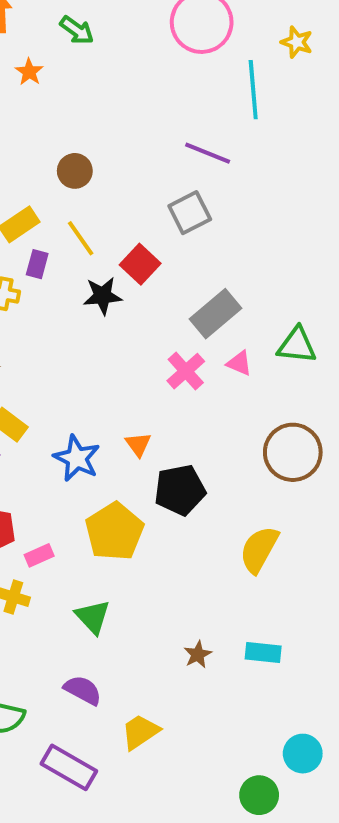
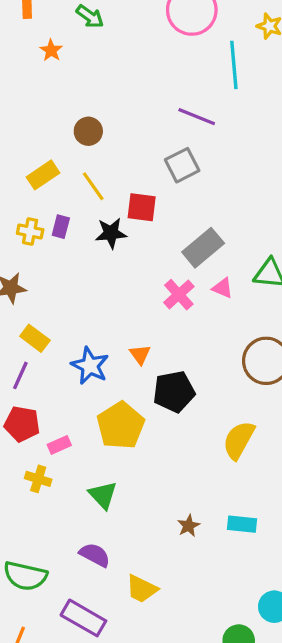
purple rectangle: (37, 264) -> (61, 227), moved
red square: (140, 264) -> (142, 207), turned -36
yellow trapezoid: (140, 732) -> (142, 589), turned -120

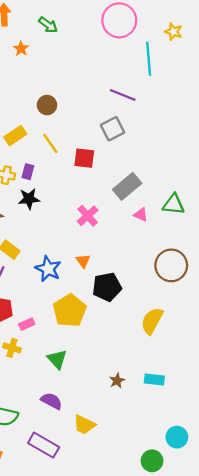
black star: (111, 233) -> (29, 199), moved
pink cross: (179, 295) -> (88, 216), moved

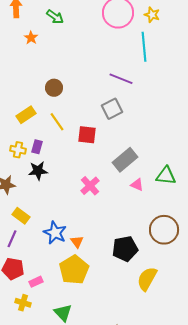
yellow star: (173, 32) -> (152, 15), moved
orange triangle: (83, 261) -> (77, 242), moved
black pentagon: (107, 287) -> (125, 249), moved

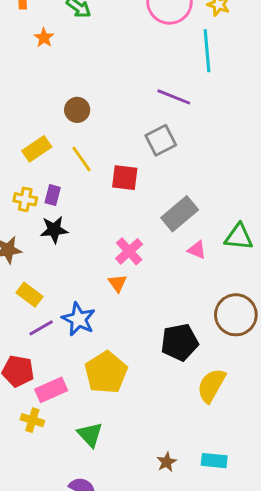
purple line: (12, 239) -> (41, 328), moved, turned 36
orange triangle: (77, 242) -> (118, 283), moved
pink rectangle: (36, 282) -> (51, 390), size x1.5

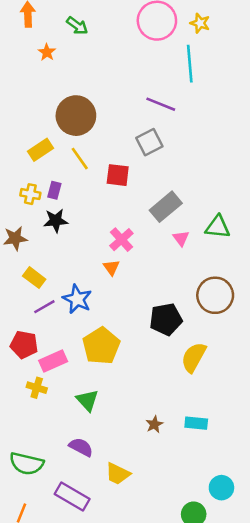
brown circle: (77, 110) -> (76, 116), size x1.8
pink triangle: (197, 250) -> (181, 238), turned 30

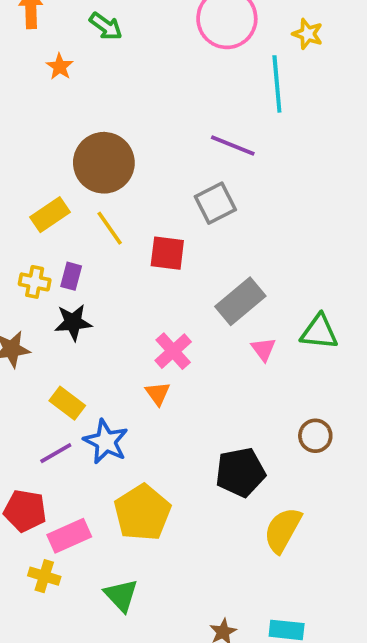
yellow star: (200, 23) -> (308, 34), moved
yellow rectangle: (34, 278) -> (67, 403), moved
brown circle: (215, 295) -> (315, 436), size x0.6

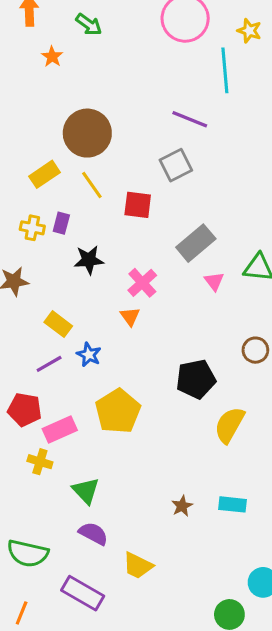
black star: (73, 322) -> (89, 260), moved
blue star: (106, 442) -> (89, 355), size x0.7
green triangle: (121, 595) -> (86, 491), moved

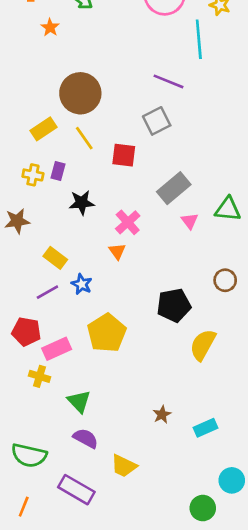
cyan rectangle: (232, 504) -> (205, 428), moved, turned -30

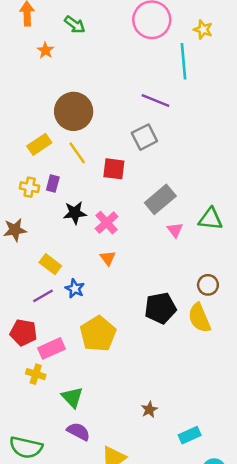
pink cross: (128, 222) -> (107, 223), moved
yellow semicircle: (203, 345) -> (199, 318), moved, turned -52
cyan rectangle: (205, 428) -> (190, 435), moved

